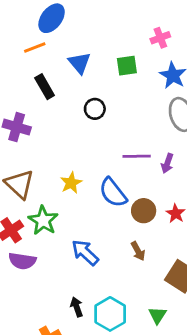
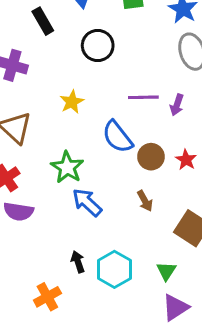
black circle: (95, 109) -> (98, 45), size x1.4
yellow star: (71, 183) -> (72, 102), moved
green star: (43, 220) -> (67, 167), moved

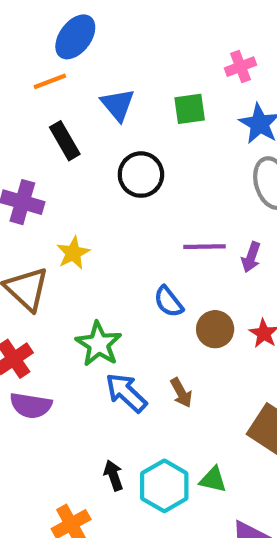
yellow star: (72, 102) -> (73, 253), moved
blue semicircle: (117, 137) -> (168, 302), size x0.7
brown arrow: (145, 201) -> (181, 393), moved
green triangle: (166, 271) -> (213, 480), moved, turned -50

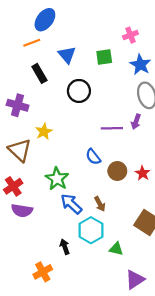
purple arrow: (251, 257) -> (136, 122), moved
cyan hexagon: (164, 486) -> (91, 230), moved

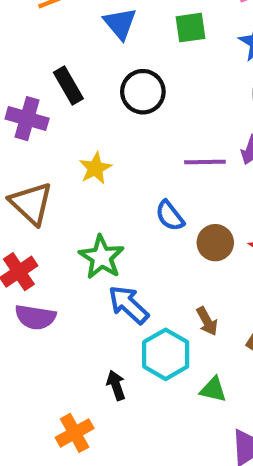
black rectangle: (39, 73) -> (68, 85), moved
yellow star: (44, 132) -> (95, 168), moved
brown arrow: (100, 204) -> (207, 321), moved

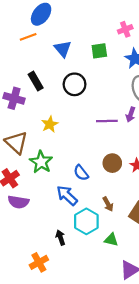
blue semicircle: (170, 216) -> (81, 173), moved
green star: (102, 257) -> (41, 162), moved

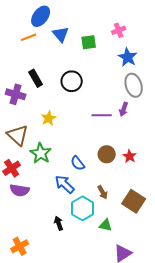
blue triangle: (63, 49) -> (61, 34), moved
green square: (99, 51) -> (89, 42), moved
orange cross: (39, 262) -> (20, 246), moved

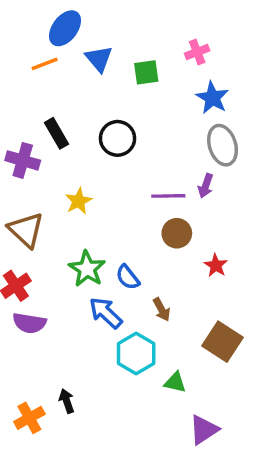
green star: (41, 153) -> (87, 269), moved
brown circle: (107, 154) -> (177, 233), moved
brown arrow: (103, 192) -> (162, 309), moved
black arrow: (59, 223) -> (67, 401), moved

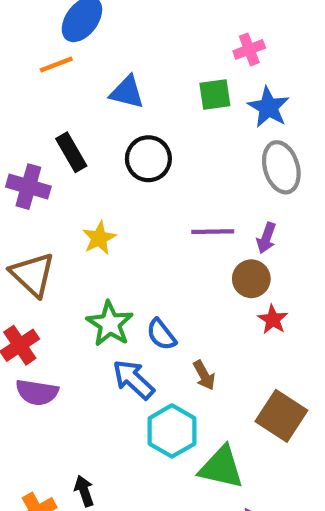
blue triangle: (99, 59) -> (127, 92), moved, turned -36
green square: (146, 72) -> (215, 94), moved
purple arrow: (206, 186) -> (266, 238), moved
brown circle: (177, 233) -> (251, 279), moved
green triangle: (175, 382) -> (221, 467), size x1.6

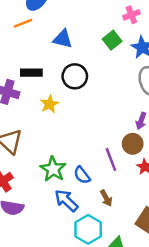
green square: (215, 94) -> (112, 40), turned -30
black rectangle: (71, 152) -> (31, 73), turned -60
purple line: (213, 232) -> (111, 159), moved, turned 70
yellow star: (99, 238) -> (49, 104), moved

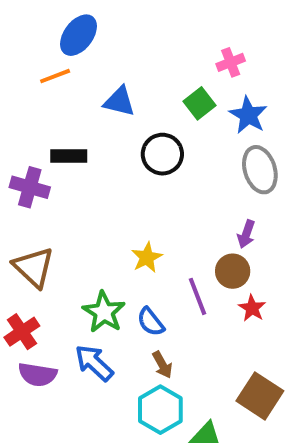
black circle: (75, 76) -> (162, 154), moved
yellow star: (49, 104) -> (147, 257), moved
brown arrow: (106, 198) -> (162, 365), moved
blue arrow: (66, 200) -> (94, 363), moved

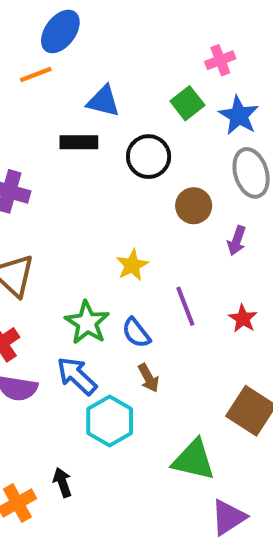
black rectangle: (69, 156) -> (79, 142), moved
brown circle: (233, 271) -> (194, 206), moved
cyan hexagon: (160, 410) -> (110, 421), moved

